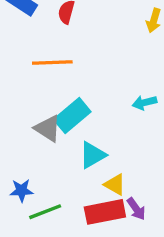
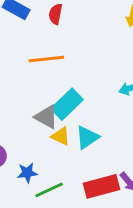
yellow triangle: (115, 185) -> (61, 136), moved

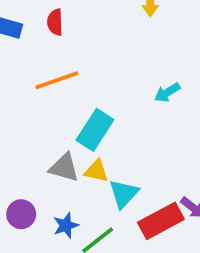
gray triangle: (46, 117) -> (64, 167), moved
cyan triangle: (87, 137) -> (124, 194), moved

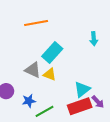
cyan arrow: (167, 93) -> (94, 39), turned -72
cyan triangle: (124, 194) -> (82, 89), moved

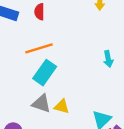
cyan rectangle: (52, 52) -> (45, 73), moved

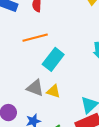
cyan rectangle: (45, 73) -> (53, 59), moved

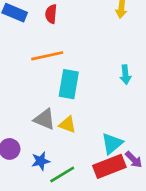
cyan rectangle: (53, 59) -> (69, 84), turned -30

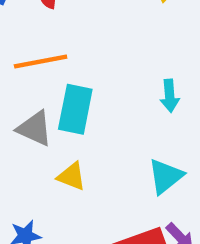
gray triangle: (45, 119) -> (35, 129), moved
cyan triangle: (112, 143) -> (166, 176), moved

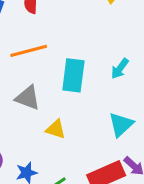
cyan arrow: (170, 96) -> (120, 68), turned 45
cyan rectangle: (75, 109) -> (73, 75), moved

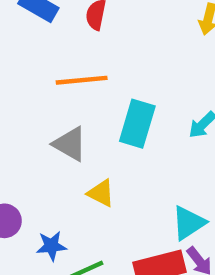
cyan triangle: (121, 125) -> (189, 223), moved

